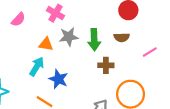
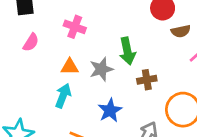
gray star: (69, 37) -> (101, 69), moved
brown semicircle: (122, 37) -> (181, 31), moved
blue star: (58, 79) -> (110, 110), moved, turned 30

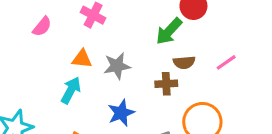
brown semicircle: (181, 31) -> (184, 62), moved
green arrow: (127, 51) -> (169, 31), moved, turned 48

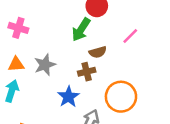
pink line: (226, 62) -> (130, 36), moved
blue star: (121, 113) -> (68, 97), moved

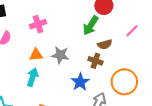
pink cross: (18, 28) -> (38, 24), turned -35
gray star: (45, 65) -> (60, 55), turned 30
brown cross: (87, 72) -> (95, 61), turned 32

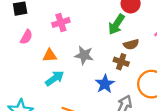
orange triangle: (36, 55) -> (50, 55), moved
cyan arrow: (33, 77) -> (55, 78), turned 36

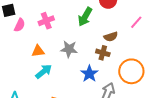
green arrow: (116, 24) -> (85, 17), moved
pink semicircle: (26, 37) -> (20, 25), moved

